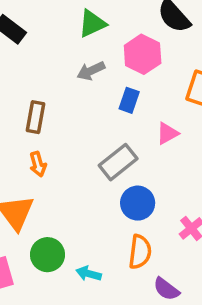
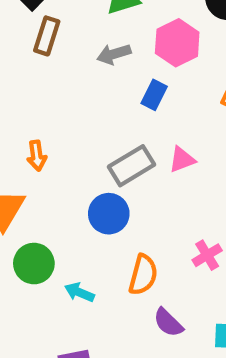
brown rectangle: (36, 117) -> (47, 36), moved
pink triangle: (167, 133) -> (182, 160), moved
blue circle: (138, 203) -> (109, 214), moved

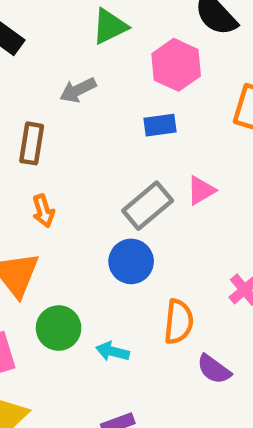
brown rectangle: (47, 36) -> (32, 143), moved
gray arrow: (114, 54) -> (78, 90), moved
blue rectangle: (154, 95) -> (160, 125), turned 64

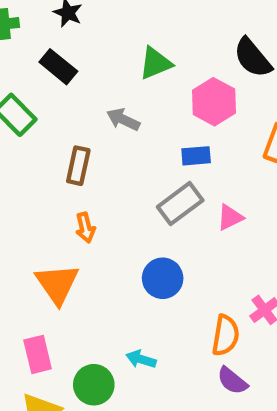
gray arrow: (78, 90) -> (123, 120), turned 48
gray rectangle: (148, 206) -> (180, 204), moved
orange semicircle: (179, 322) -> (225, 335), moved
green circle: (59, 328) -> (94, 385), moved

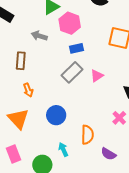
pink hexagon: (214, 102) -> (70, 23), moved
blue circle: (163, 278) -> (56, 115), moved
orange semicircle: (225, 335) -> (87, 135), moved
cyan arrow: (141, 359) -> (63, 149), turned 56

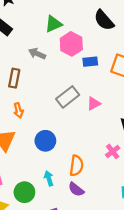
blue rectangle: (77, 48) -> (90, 62), moved
purple semicircle: (108, 154) -> (76, 189), moved

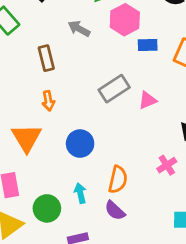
brown rectangle: (14, 78) -> (46, 58), turned -30

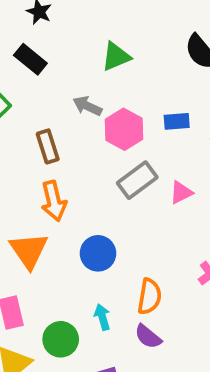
pink hexagon: (125, 20) -> (124, 129), moved
orange arrow: (48, 101) -> (54, 201), size x1.5

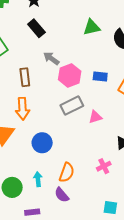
green triangle: (116, 57) -> (92, 27), moved
black rectangle: (30, 59) -> (36, 28), moved

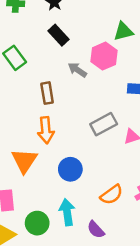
pink hexagon: (70, 75) -> (104, 56), moved
orange semicircle: (67, 172) -> (112, 195), moved, turned 36
cyan arrow: (38, 179) -> (67, 212), size x1.5

